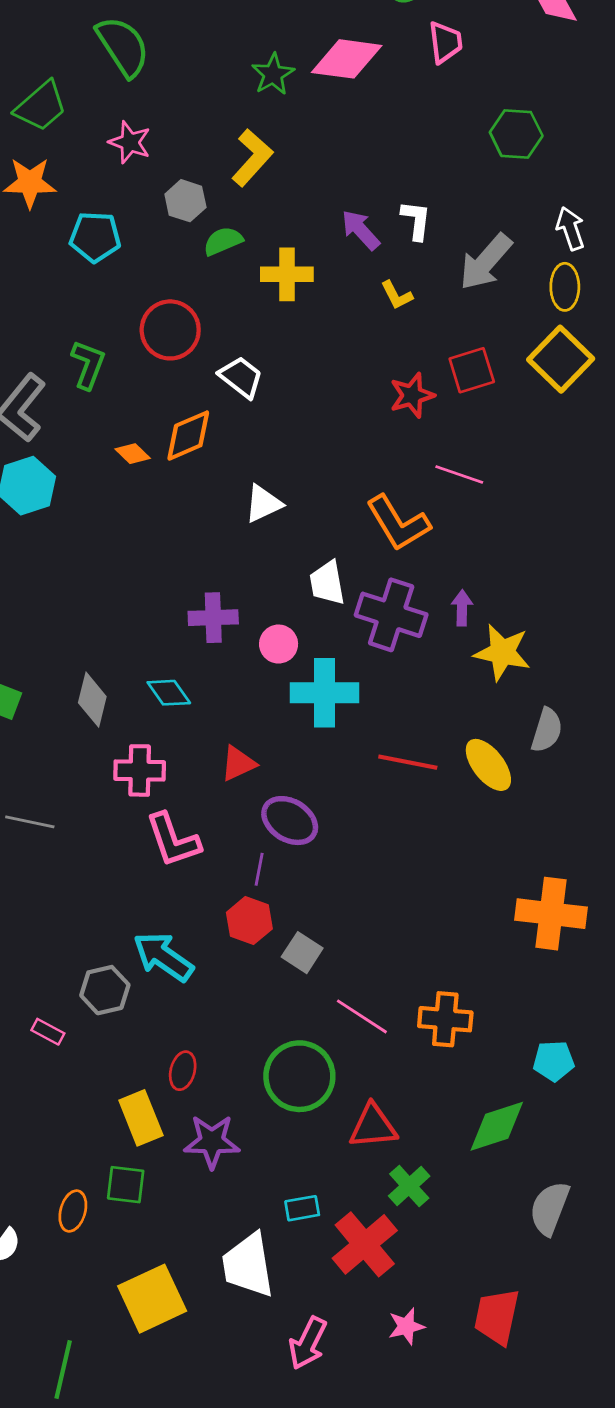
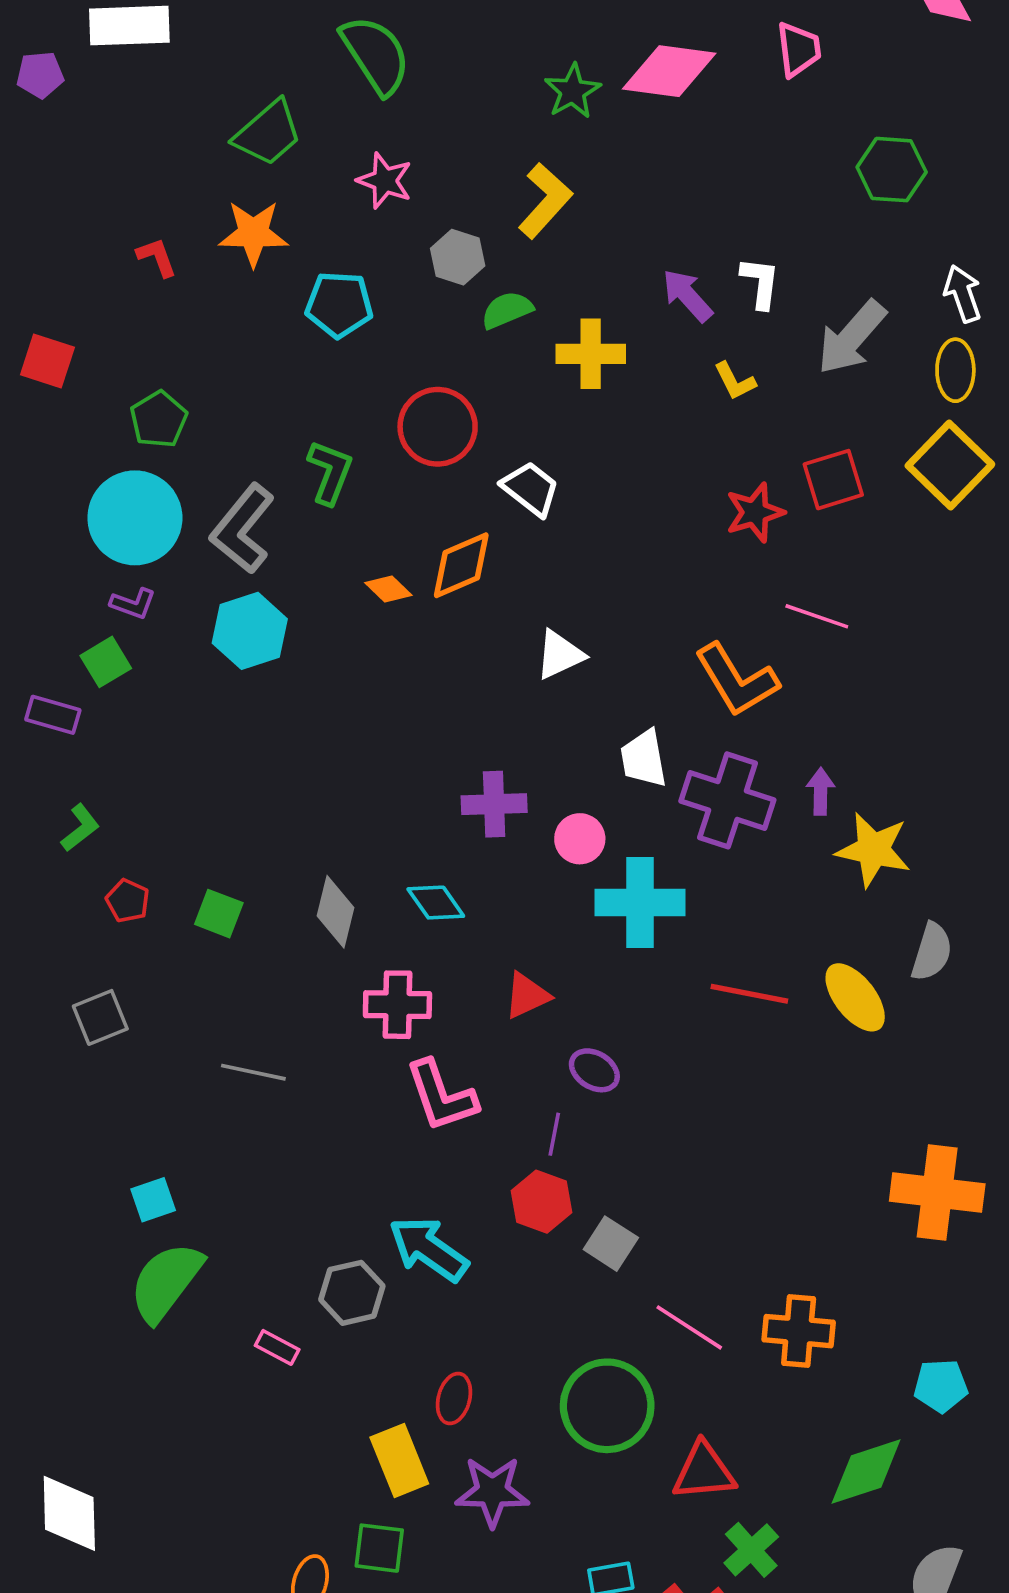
purple ellipse: (290, 821) -> (594, 1070), size x0.7

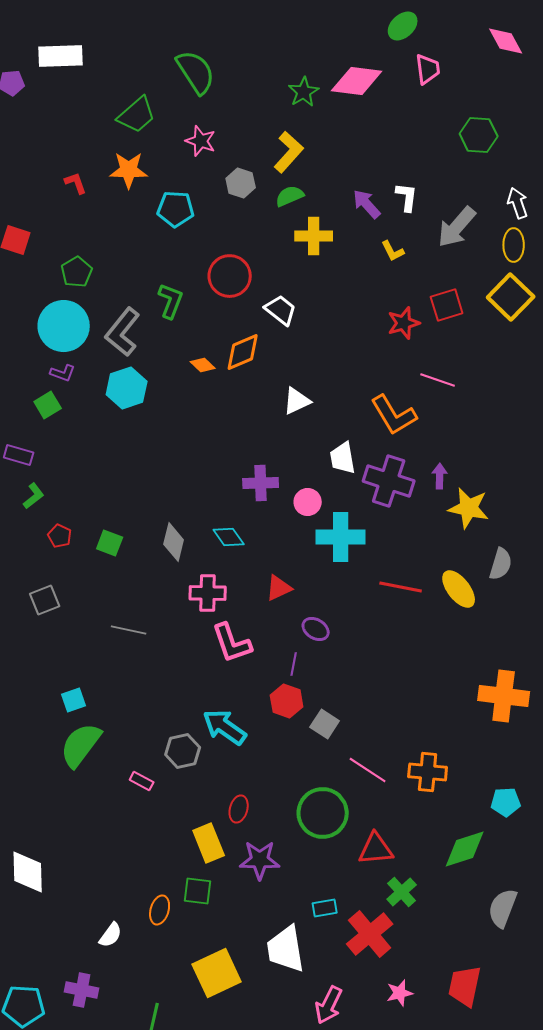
green semicircle: (507, 310) -> (290, 196), moved
purple rectangle: (53, 715) -> (19, 455), moved

